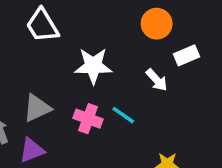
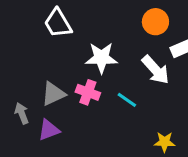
white arrow: (157, 80) -> (155, 70), size x1.5
pink cross: (88, 119) -> (88, 92), moved

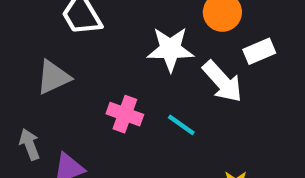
white star: (101, 58) -> (170, 49), moved
gray triangle: (53, 94) -> (53, 77), moved

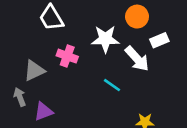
gray triangle: (53, 77) -> (34, 71), moved
pink cross: (125, 114) -> (67, 56), moved

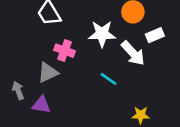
gray triangle: (34, 71) -> (48, 73), moved
purple triangle: (43, 111) -> (41, 105), turned 30

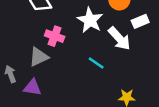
white star: (102, 34) -> (90, 20), turned 30

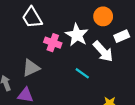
pink cross: (55, 36) -> (53, 43), moved

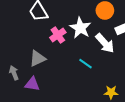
pink cross: (53, 43) -> (58, 35), turned 35

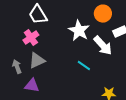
pink cross: (58, 35) -> (31, 38), moved
gray arrow: (14, 73) -> (17, 67), moved

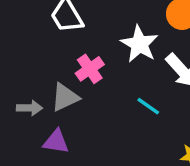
pink cross: (31, 38) -> (90, 69), moved
gray arrow: (17, 67) -> (30, 108), turned 112

